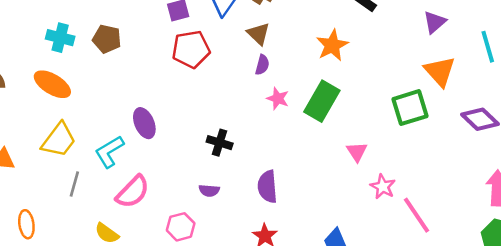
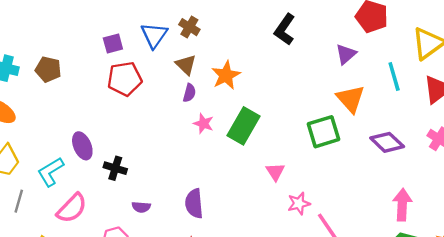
orange star: (332, 45) -> (226, 75), moved
black cross: (220, 143) -> (115, 168), moved
pink star: (383, 187) -> (299, 203), turned 30

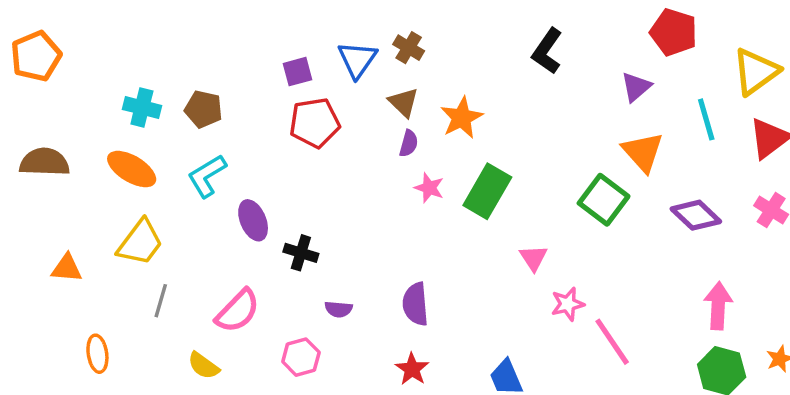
green square: (323, 132) -> (604, 200), turned -36
cyan L-shape: (51, 172) -> (207, 176), moved

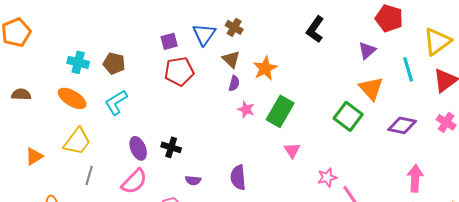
brown semicircle: (44, 162) -> (21, 94), size x0.7
purple diamond: (696, 215) -> (402, 125), turned -32
purple ellipse: (253, 220) -> (138, 148), moved
pink triangle: (533, 258) -> (292, 150), moved
orange triangle: (67, 268) -> (34, 156), turned -36

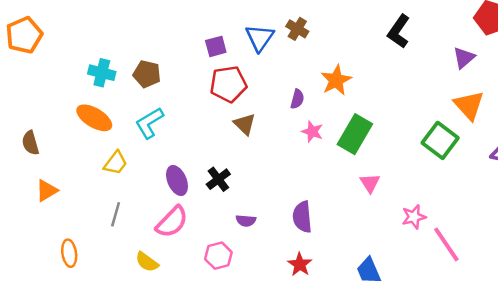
brown triangle: (231, 59) -> (245, 124), moved
brown semicircle: (21, 94) -> (30, 143), moved, turned -108
yellow trapezoid: (77, 141) -> (116, 163), moved, size x0.7
black cross: (171, 147) -> (218, 179), turned 36

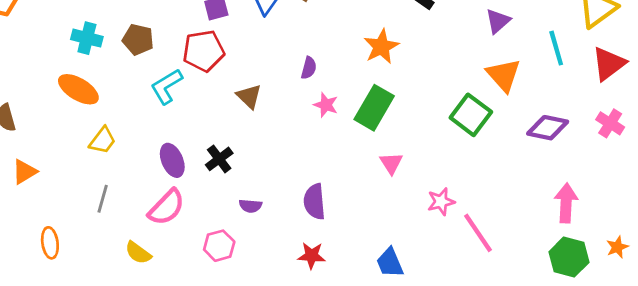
orange star: (336, 80) -> (381, 47), moved
red pentagon: (228, 84) -> (204, 51), moved
cyan L-shape: (149, 123) -> (167, 86), moved
red star: (300, 264) -> (312, 256), turned -30

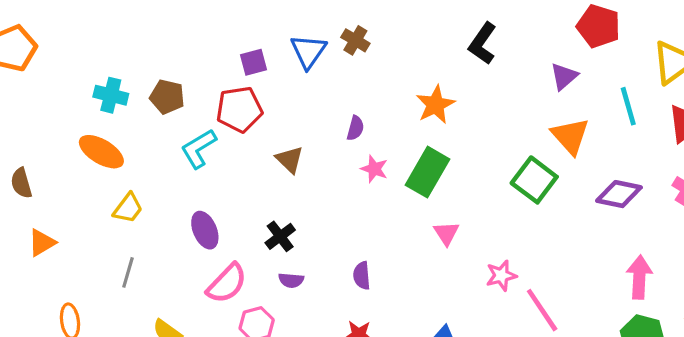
black cross: (219, 159) -> (280, 236), moved
purple semicircle: (314, 202) -> (362, 276), size x0.7
pink semicircle: (167, 207) -> (227, 283), moved

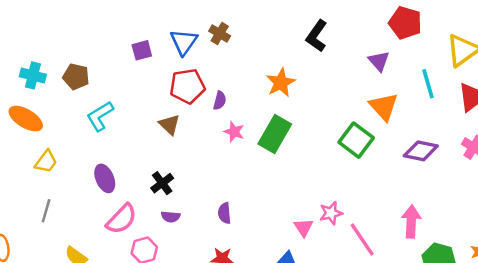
purple triangle: (564, 76) -> (379, 61), turned -30
red pentagon: (239, 109) -> (187, 86), moved
pink triangle: (446, 233) -> (303, 227), moved
pink arrow: (639, 277) -> (411, 221), moved

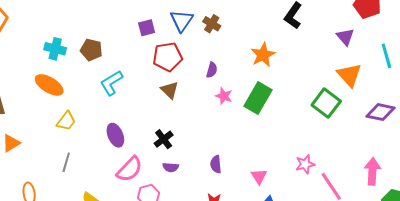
brown cross: (220, 34) -> (212, 24), moved
red pentagon: (187, 86) -> (168, 57), moved
pink triangle: (303, 227) -> (259, 176), moved

